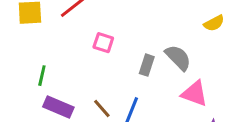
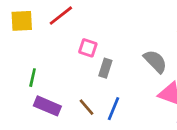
gray rectangle: (147, 65) -> (105, 68), moved

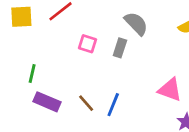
gray semicircle: (155, 61) -> (136, 24), moved
gray rectangle: (105, 68) -> (120, 48), moved

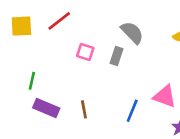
brown line: (86, 103) -> (84, 109), turned 30
blue line: (113, 105) -> (132, 111), moved

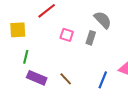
yellow square: (21, 26) -> (18, 30), moved
brown line: (84, 109) -> (66, 79), turned -32

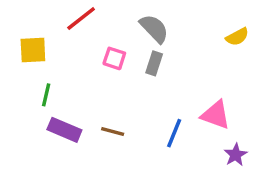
gray semicircle: (103, 20) -> (154, 28), moved
brown line: (66, 79) -> (113, 132), turned -32

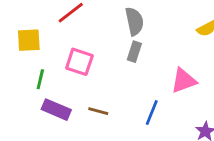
gray semicircle: (154, 28) -> (134, 21), turned 32
pink square: (114, 58) -> (79, 62), moved, size x1.4
pink triangle: (216, 115) -> (184, 81), moved, turned -40

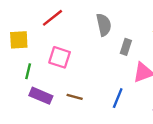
gray rectangle: (134, 52) -> (126, 47), moved

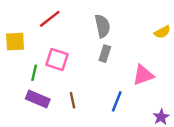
gray rectangle: (126, 47) -> (105, 54), moved
green line: (28, 71) -> (34, 73), moved
brown line: (75, 97) -> (73, 100), turned 63

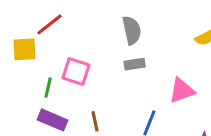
red line: (50, 19) -> (49, 24), moved
gray rectangle: (105, 54) -> (135, 64), turned 63

